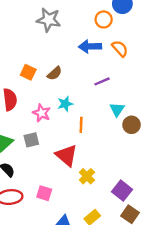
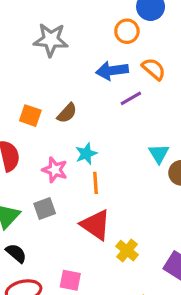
purple line: (102, 81) -> (131, 98), moved
orange line: (81, 125) -> (96, 183), moved

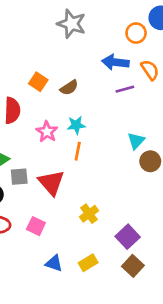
gray square: (45, 208) -> (19, 177), moved
red triangle: (96, 225) -> (51, 183), moved

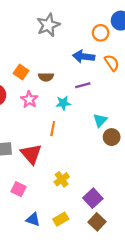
gray star: (72, 24) -> (48, 25), turned 30
brown semicircle: (69, 88) -> (46, 77), turned 32
purple line: (125, 89) -> (83, 85), moved
cyan star: (76, 125) -> (63, 103), moved
pink star: (47, 132) -> (29, 99), moved

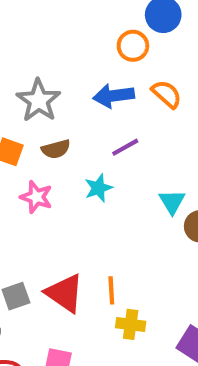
gray star: (48, 25) -> (39, 100), moved
orange line: (53, 129) -> (111, 290), moved
yellow cross: (62, 179) -> (131, 324), turned -32

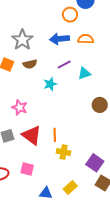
orange semicircle: (167, 94) -> (86, 39), turned -42
pink star: (36, 197) -> (20, 107), moved
cyan triangle: (172, 202) -> (84, 73), moved, turned 40

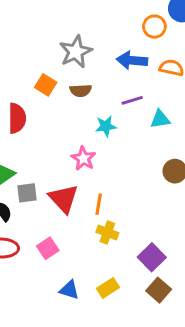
pink star: (20, 107) -> (83, 158), moved
pink square: (27, 169) -> (48, 248), turned 32

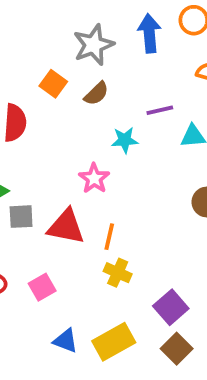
blue arrow: (132, 60) -> (149, 33), moved, turned 76
brown semicircle: (81, 90) -> (96, 94), turned -45
red triangle: (64, 199) -> (66, 227), turned -40
yellow rectangle: (108, 288) -> (114, 342), size x1.5

